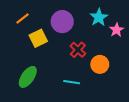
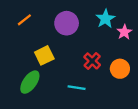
yellow square: (38, 38) -> (44, 55), moved
red cross: (78, 50) -> (92, 61), moved
orange circle: (100, 64) -> (120, 69), moved

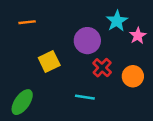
orange line: (24, 20) -> (27, 22), turned 32
purple circle: (67, 23) -> (87, 41), moved
green ellipse: (30, 82) -> (22, 102), moved

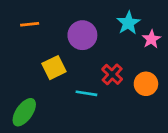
purple circle: (87, 41) -> (82, 35), moved
cyan line: (85, 97) -> (86, 93), moved

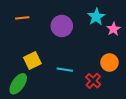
yellow square: (54, 68) -> (32, 60), moved
red cross: (112, 74) -> (93, 81), moved

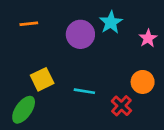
cyan star: (96, 17) -> (111, 22), moved

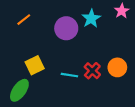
orange line: (29, 24) -> (24, 20), turned -32
pink star: (148, 38) -> (122, 11), moved
red cross: (121, 106) -> (92, 71), moved

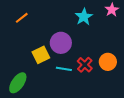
purple circle: (66, 28) -> (61, 43), moved
yellow square: (35, 65) -> (41, 55), moved

